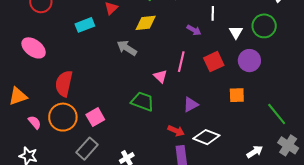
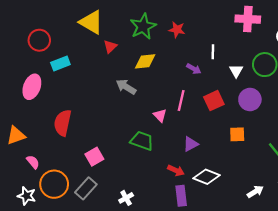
cyan rectangle: (85, 25) -> (60, 64), moved
pink ellipse: (34, 48) -> (32, 87), turned 75
orange circle: (63, 117) -> (54, 184), moved

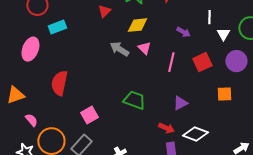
white line: (213, 52) -> (209, 17), moved
pink triangle: (160, 115) -> (144, 48), moved

